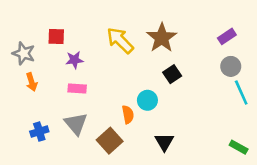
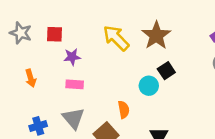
gray star: (24, 53) -> (21, 33), moved
cyan circle: (147, 100) -> (149, 86), moved

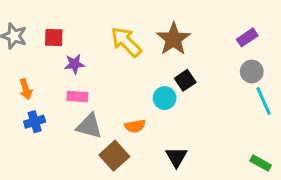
orange semicircle: (124, 110) -> (135, 126), turned 90
gray triangle: (73, 118) -> (89, 126), moved, turned -35
blue cross: (38, 126) -> (35, 122), moved

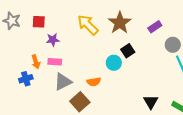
purple rectangle: (247, 37) -> (155, 27), moved
orange arrow: (26, 89) -> (36, 62), moved
gray triangle: (89, 126) -> (63, 82), turned -42
black triangle: (176, 157) -> (151, 102), moved

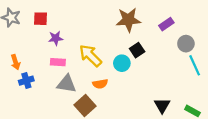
brown star: (120, 23) -> (128, 20), turned 30
yellow arrow: (88, 25) -> (90, 56), moved
orange arrow: (36, 62) -> (15, 62), moved
gray triangle: (63, 82) -> (66, 84), turned 36

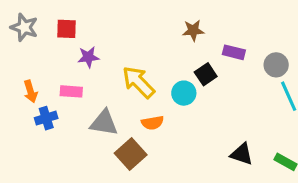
brown star: (128, 20) -> (193, 30), size x0.6
purple rectangle: (166, 24) -> (234, 52), moved, turned 48
pink rectangle: (58, 62) -> (71, 91), moved
black triangle: (162, 106) -> (242, 154), turned -42

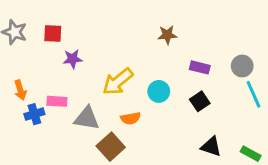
purple rectangle: (234, 52) -> (200, 67), moved
black square: (206, 74) -> (200, 101), moved
yellow arrow: (138, 82) -> (118, 82), turned -84
pink rectangle: (71, 91) -> (57, 101), moved

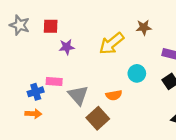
yellow arrow: (118, 82) -> (112, 44), moved
orange arrow: (20, 90) -> (33, 114), moved, turned -70
gray triangle: (87, 118) -> (78, 95), turned 40

